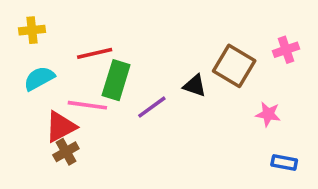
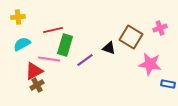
pink star: (268, 114) -> (150, 64), size x1.6
blue rectangle: (284, 162) -> (168, 84), moved

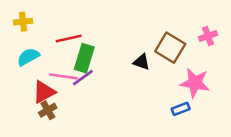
purple line: (85, 60) -> (83, 78), moved
blue rectangle: (168, 84) -> (181, 109), moved, turned -32

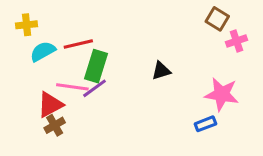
brown square: (170, 48) -> (217, 19), moved, size x0.7
cyan semicircle: (28, 57) -> (43, 51), moved
black triangle: (142, 62) -> (161, 71), turned -36

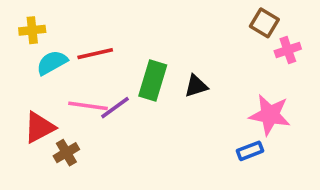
green rectangle: (96, 66) -> (153, 81), moved
red triangle: (50, 105) -> (39, 127), moved

